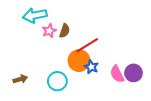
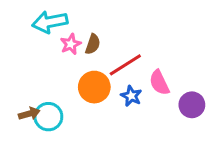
orange circle: (79, 61) -> (94, 87), moved
pink semicircle: (117, 74) -> (159, 83), moved
cyan circle: (57, 81) -> (48, 117), moved

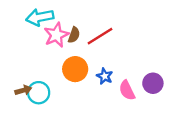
pink star: (71, 44) -> (56, 35), size x1.5
red line: (125, 65) -> (100, 36), moved
pink semicircle: (159, 83) -> (127, 90), moved

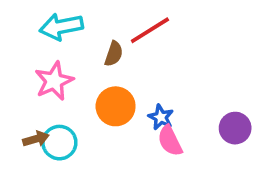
pink star: (56, 35) -> (54, 81), moved
red line: (100, 36) -> (150, 30), moved
pink semicircle: (127, 90) -> (170, 141), moved

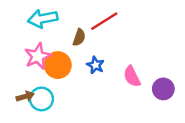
orange circle: (116, 106) -> (58, 65), moved
blue star: (161, 117) -> (95, 65), moved
pink semicircle: (170, 141) -> (132, 76), moved

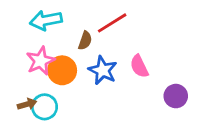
blue star: (95, 65) -> (103, 70), size x1.5
pink semicircle: (132, 76) -> (139, 66), moved

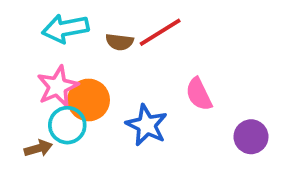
brown semicircle: (85, 41) -> (120, 42), moved, turned 78
blue star: (103, 70) -> (147, 125), moved
cyan circle: (45, 107) -> (67, 125), moved

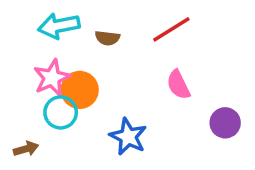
red line: (160, 32) -> (171, 29), moved
blue star: (147, 125) -> (128, 137), moved
brown arrow: (38, 148) -> (26, 149), moved

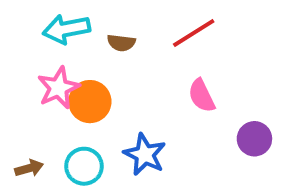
cyan circle: (61, 112) -> (84, 166), moved

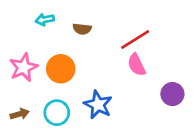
cyan arrow: (66, 29) -> (45, 20), size x0.6
red line: (194, 33) -> (135, 40), moved
pink star: (59, 88) -> (24, 67), moved

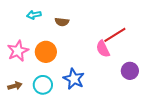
red line: (135, 40) -> (115, 35), moved

